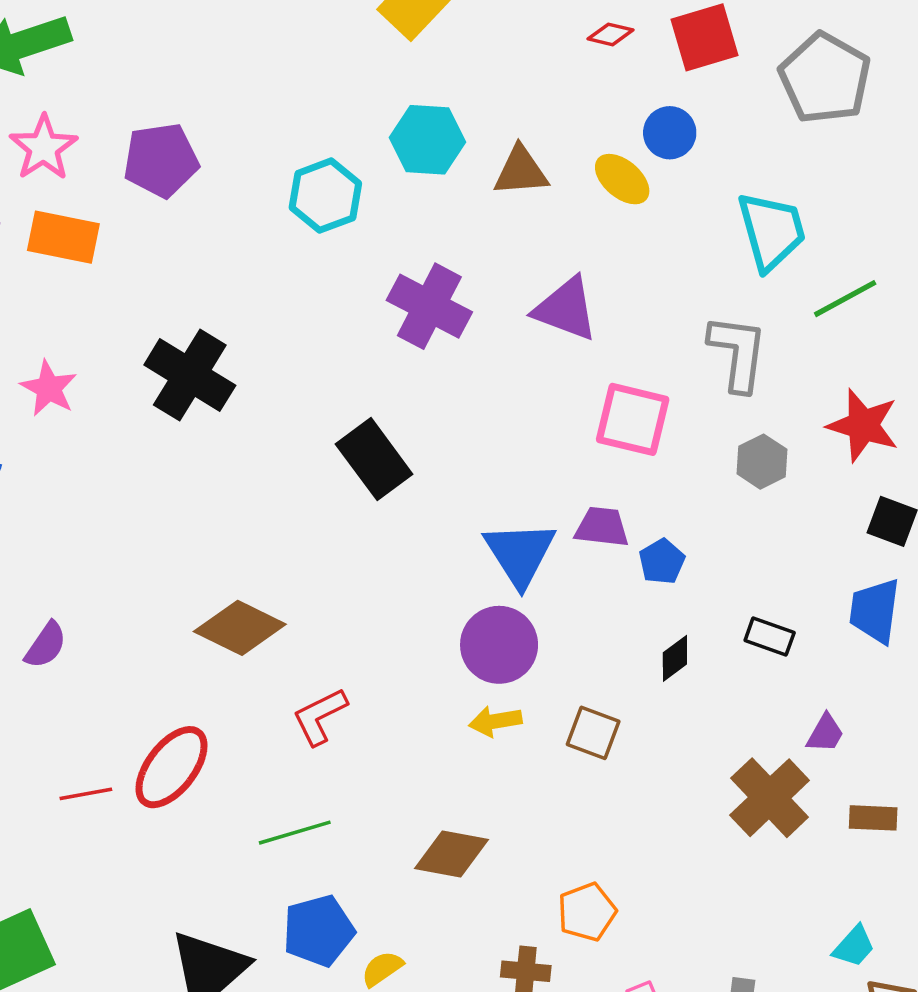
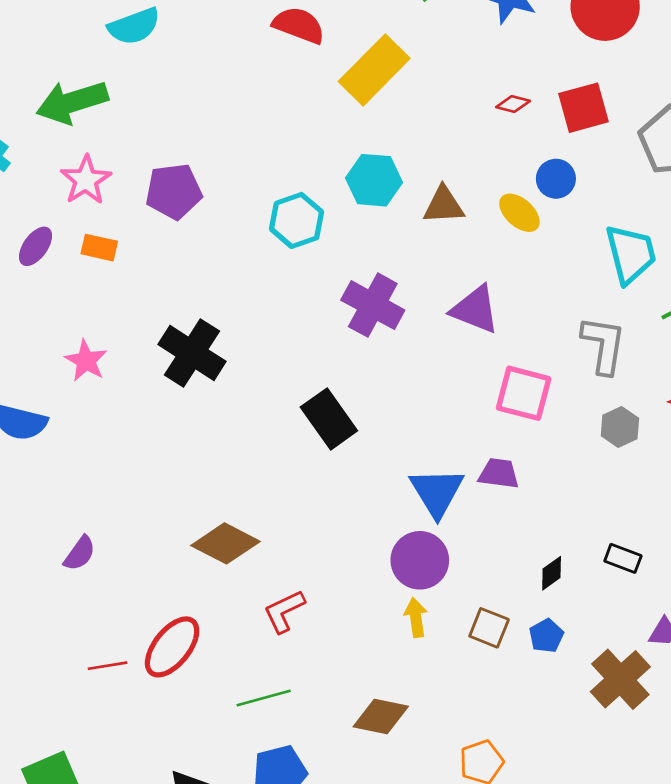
orange rectangle: (63, 237) -> (99, 248), size x0.7
blue pentagon: (662, 562) -> (546, 636), moved
yellow arrow: (495, 721) -> (416, 617), turned 90

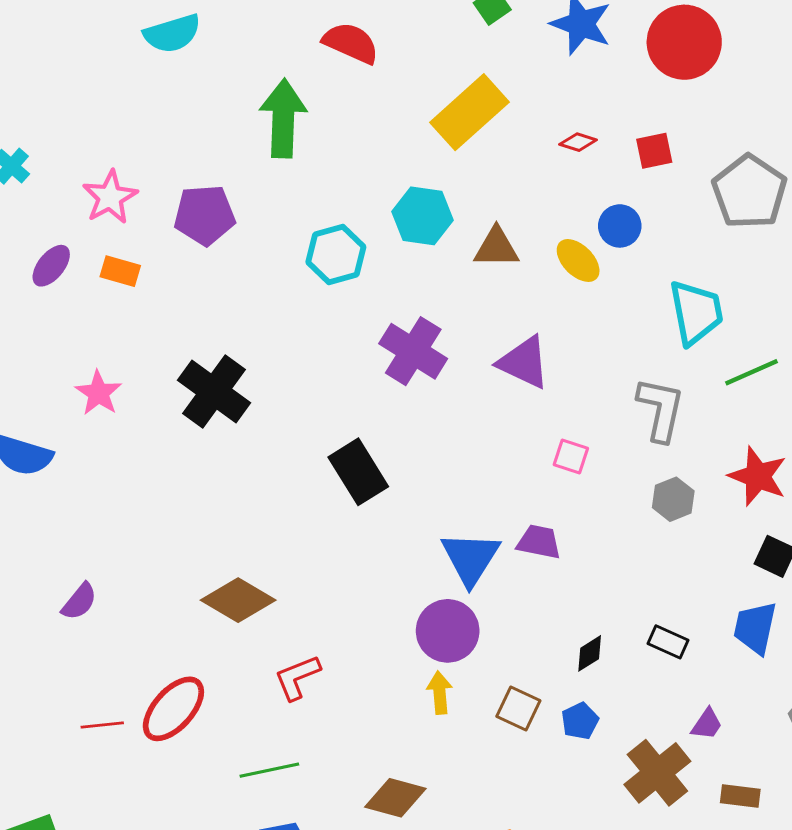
yellow rectangle: (374, 70) -> (470, 112), moved
green arrow: (72, 102) -> (283, 118), moved, turned 106
red square: (584, 108) -> (654, 151), size x0.7
pink square: (524, 393) -> (571, 456), size x0.6

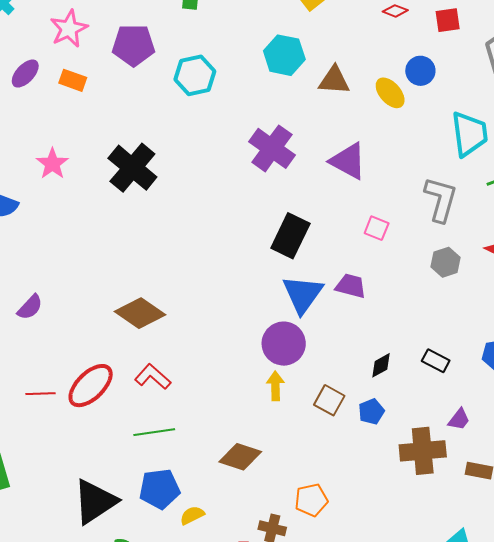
cyan hexagon: (336, 255) -> (195, 75), moved
black rectangle: (358, 472) -> (290, 236), moved, turned 54
red L-shape: (297, 677) -> (153, 377), moved, turned 60
brown cross: (657, 773) -> (423, 451), turned 30

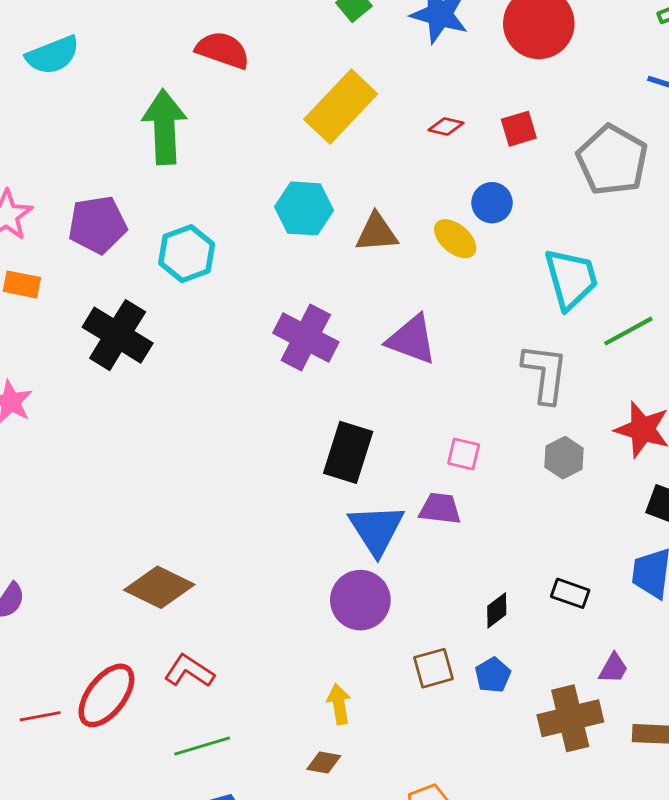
black cross: (132, 168) -> (118, 335), moved
pink square: (377, 228) -> (464, 454), moved
yellow arrow: (275, 386) -> (339, 704), moved
brown square: (329, 400) -> (433, 668), turned -36
brown diamond: (240, 457) -> (324, 762), size x0.6

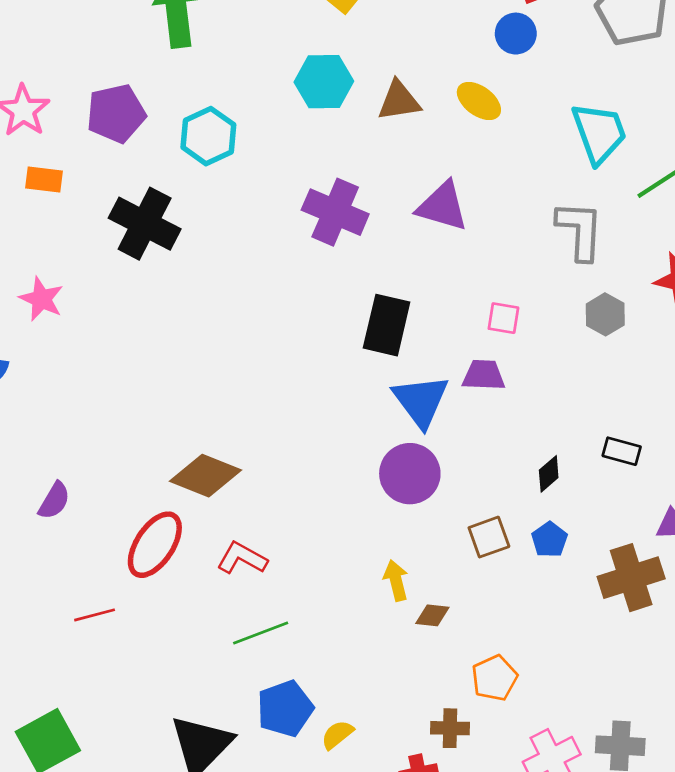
blue circle: (492, 203) -> (516, 34), moved
red ellipse: (106, 695) -> (155, 545), moved
brown diamond: (324, 762) -> (432, 615), moved

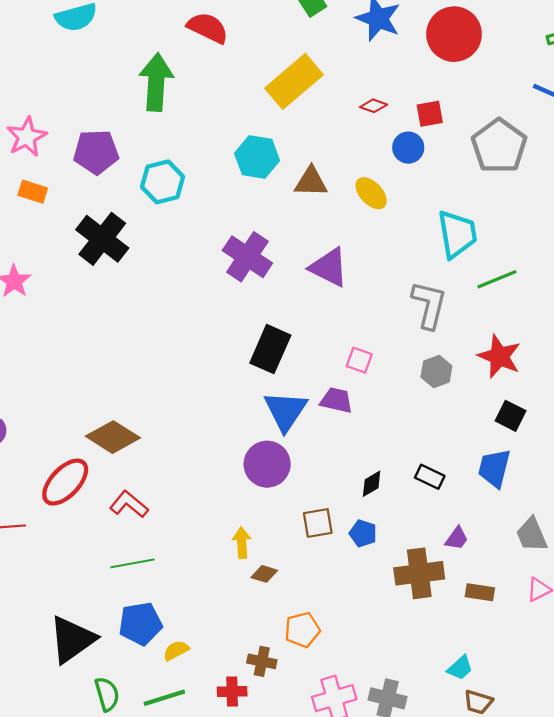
blue pentagon: (549, 540) -> (363, 533), turned -30

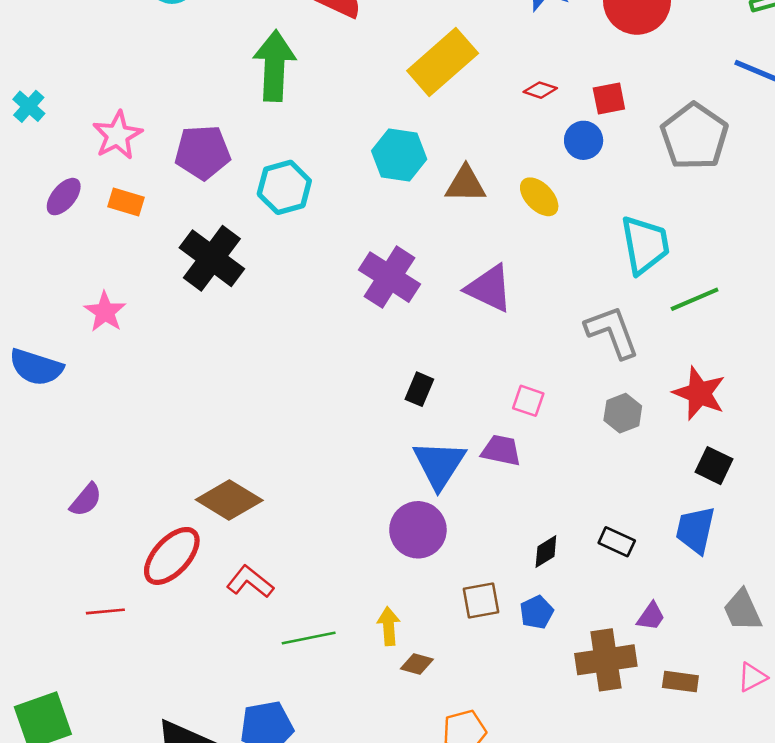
gray L-shape: (429, 305) -> (612, 332), turned -33
black rectangle: (270, 349) -> (419, 389), size x0.6
blue pentagon: (363, 533) -> (537, 612), turned 30
green line: (133, 563) -> (309, 638), moved

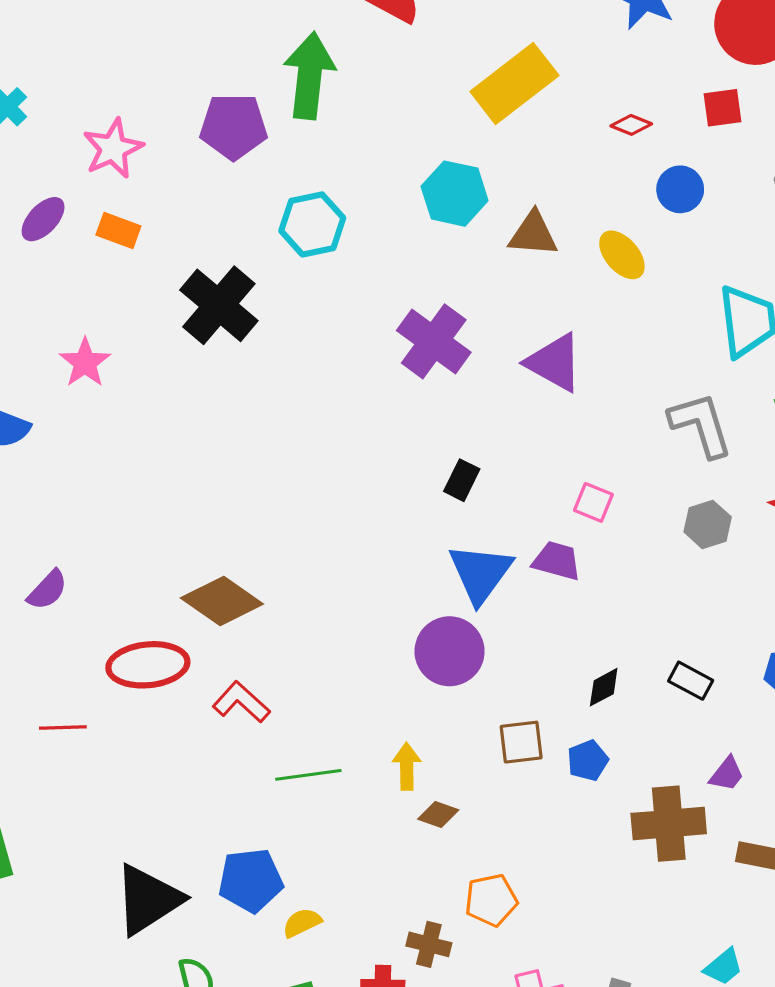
red square: (609, 98) -> (723, 108), moved
purple pentagon: (203, 152) -> (234, 126), moved
red ellipse: (172, 556) -> (148, 665), turned 38

